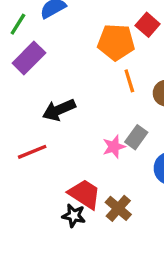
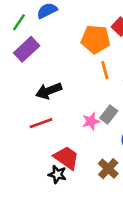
red line: (32, 152) -> (41, 123), moved
brown cross: (118, 208) -> (108, 169), moved

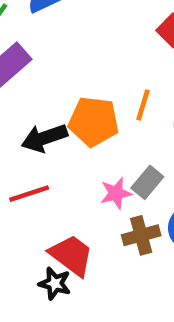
orange pentagon: (96, 39) -> (94, 121), moved
orange line: (105, 70) -> (143, 105), turned 30
brown cross: (108, 169) -> (141, 235), moved, turned 30

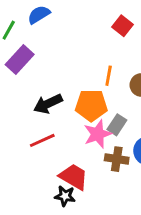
orange pentagon: (94, 121) -> (91, 105), moved
pink star: (116, 193) -> (98, 134), size x1.4
brown cross: (141, 235) -> (117, 159), turned 30

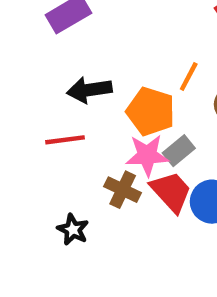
brown cross: (117, 159) -> (123, 190), moved
red trapezoid: (74, 177) -> (171, 192), moved

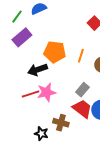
orange pentagon: (151, 111) -> (55, 52), moved
pink star: (147, 155) -> (46, 92), moved
brown cross: (123, 190) -> (61, 123), moved

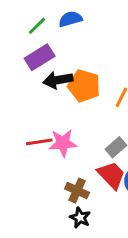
black arrow: (37, 70) -> (58, 80), moved
black star: (41, 134) -> (80, 218), moved

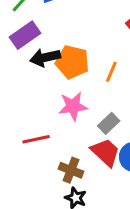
red line: (39, 142) -> (36, 139), moved
pink star: (63, 143) -> (73, 106), moved

